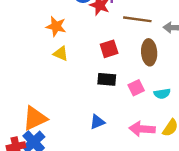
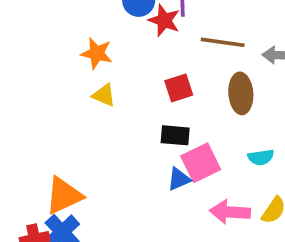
pink square: (136, 88) -> (201, 163), moved, size x1.5
blue triangle: (97, 122) -> (179, 179), moved

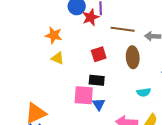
red star: (164, 20) -> (91, 17), turned 30
pink square: (201, 163) -> (84, 95), moved, turned 30
blue triangle: (179, 179) -> (99, 104), turned -40

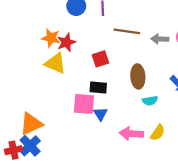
red star: (91, 17) -> (66, 42), moved
brown ellipse: (133, 57) -> (138, 76), moved
yellow triangle: (58, 58) -> (55, 63), size x1.5

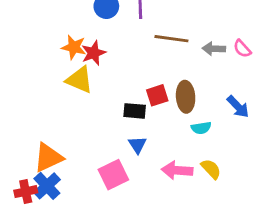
red square: (100, 59) -> (157, 95), moved
pink square: (84, 104) -> (113, 175), moved, turned -30
yellow semicircle: (158, 133) -> (211, 169), turned -77

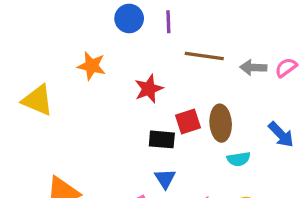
pink semicircle: (242, 49) -> (286, 68), turned 96
red star: (94, 53) -> (149, 89), moved
yellow triangle: (79, 80) -> (38, 100), moved

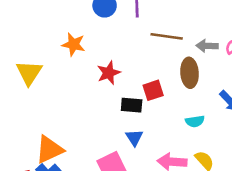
red star: (149, 89) -> (109, 73), moved
yellow triangle: (38, 100) -> (29, 73), turned 40
brown ellipse: (221, 123) -> (190, 73), moved

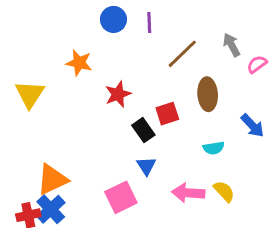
brown line: (167, 36) -> (182, 54), turned -52
gray arrow: (207, 46) -> (232, 45), moved, turned 60
black rectangle: (132, 105) -> (143, 130), turned 50

